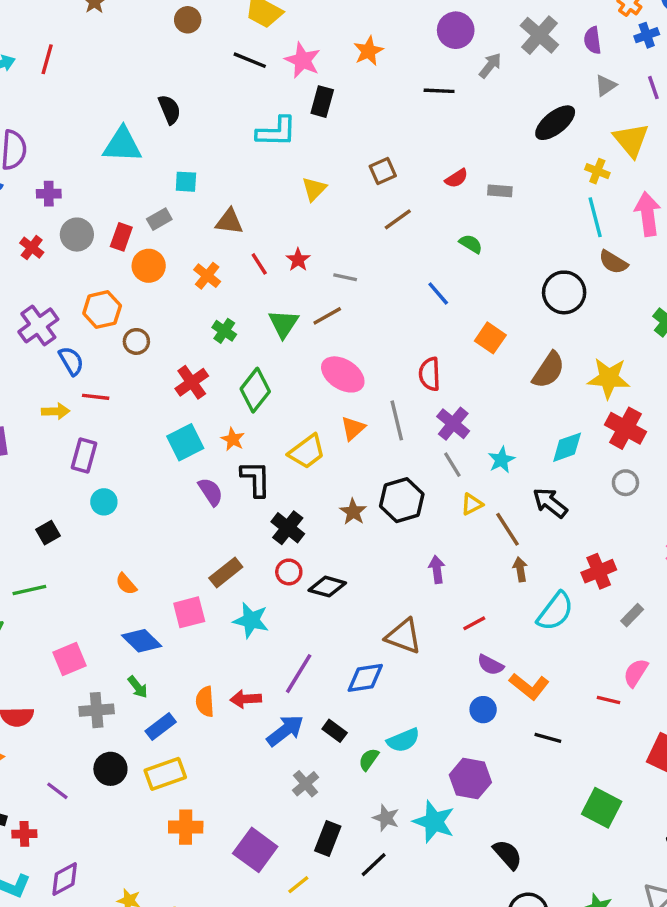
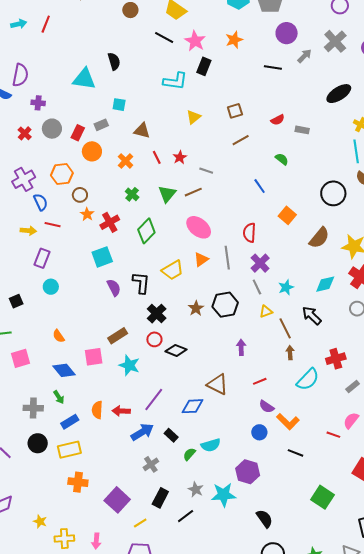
orange star: (233, 439) -> (87, 214), moved
pink square: (70, 659) -> (20, 358), moved
cyan star: (434, 822) -> (224, 495), turned -30

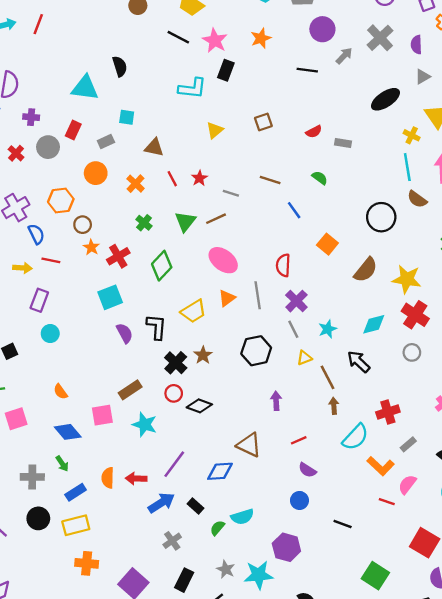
red rectangle: (78, 133) -> (73, 130), moved
brown line: (241, 140) -> (270, 180), moved, turned 48
brown star: (196, 308) -> (203, 355), moved
orange L-shape: (288, 422) -> (381, 466), moved

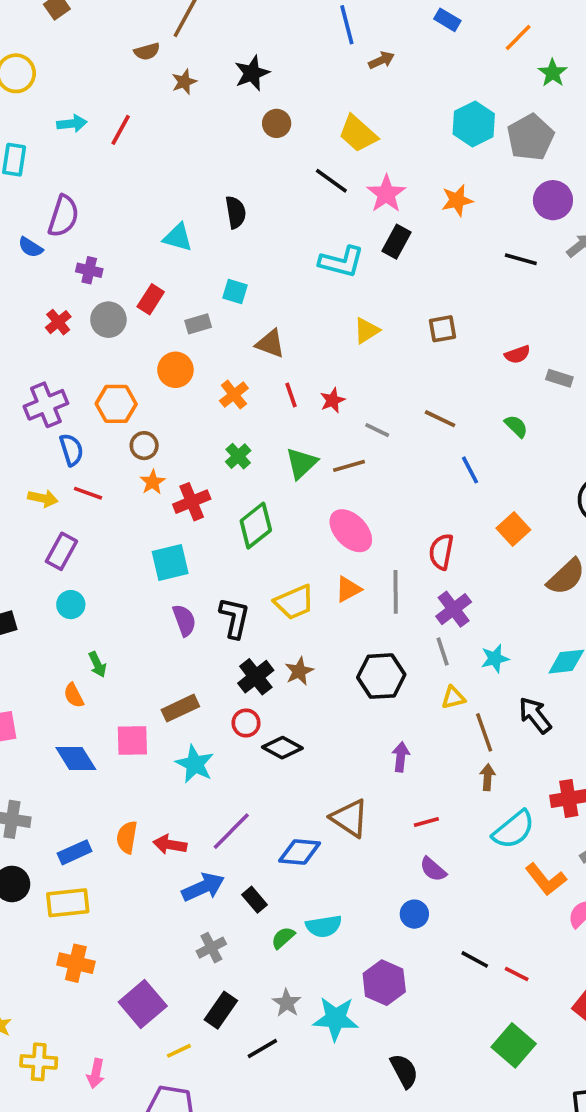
cyan triangle: (85, 88) -> (178, 237), size x0.7
green arrow: (62, 464) -> (97, 664), moved
red line: (387, 502) -> (517, 974), moved

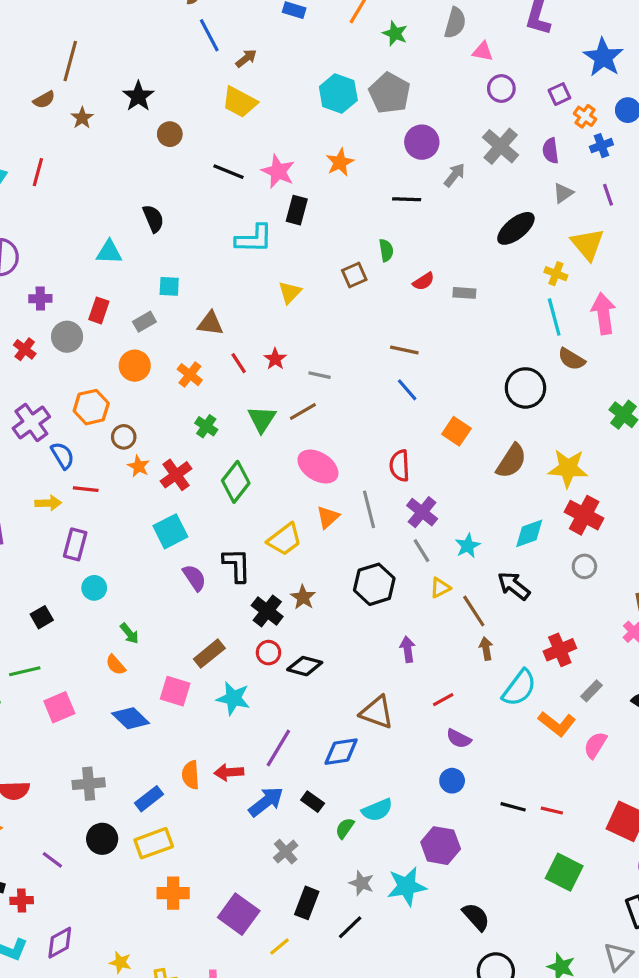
yellow trapezoid: (358, 134) -> (240, 102), moved
brown line: (440, 419) -> (404, 350), moved
green semicircle: (516, 426) -> (386, 250), moved, turned 50
pink square: (132, 740) -> (175, 691), turned 32

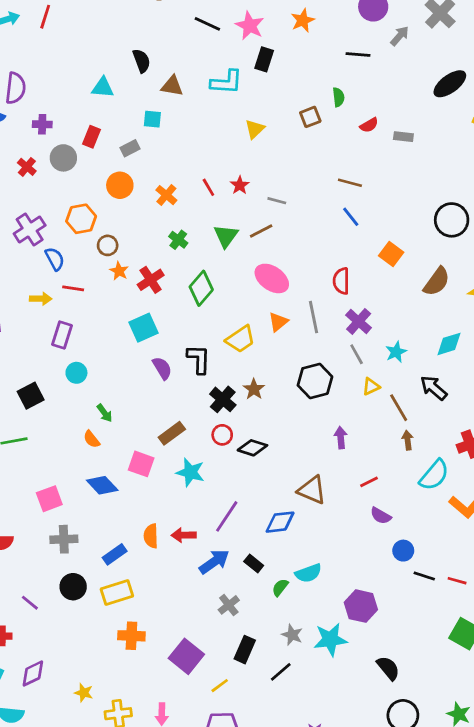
brown triangle: (210, 323) -> (172, 86), moved
black square: (42, 617) -> (31, 396), size x1.4
pink square: (59, 707) -> (49, 499), moved
blue circle: (452, 781) -> (403, 551), moved

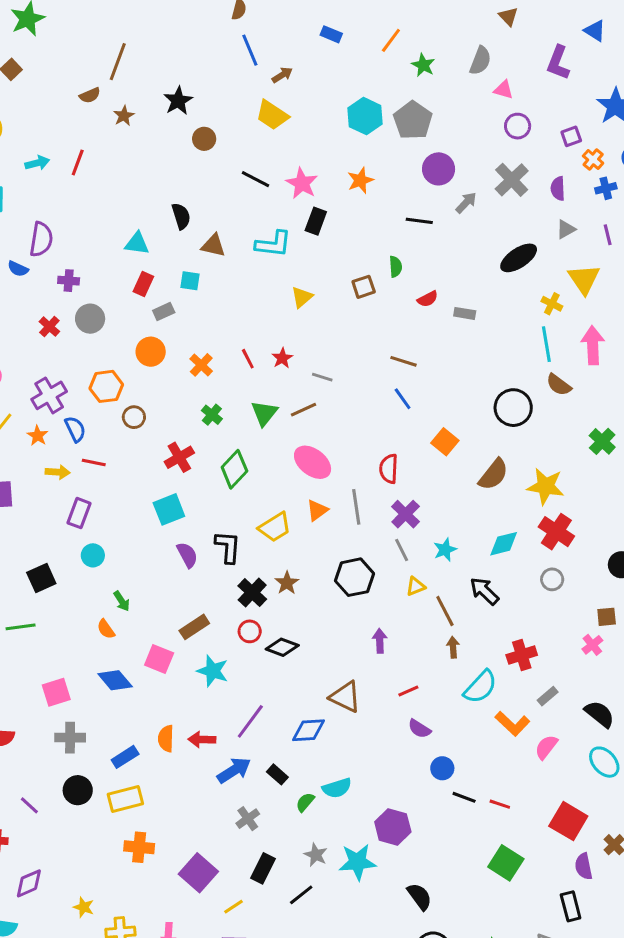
red rectangle: (92, 137) -> (143, 284), moved
orange star: (119, 271) -> (38, 436), moved

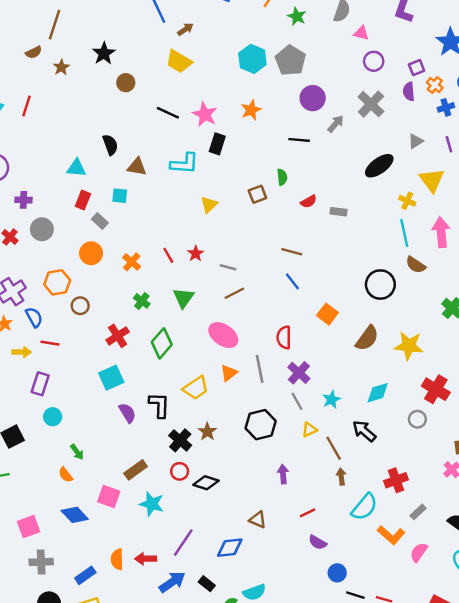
purple semicircle: (558, 189) -> (409, 91), moved
gray rectangle: (164, 312) -> (100, 221), turned 70
brown line: (303, 410) -> (234, 293), moved
red cross: (556, 532) -> (436, 389), moved
brown triangle: (345, 697) -> (258, 520), size x0.7

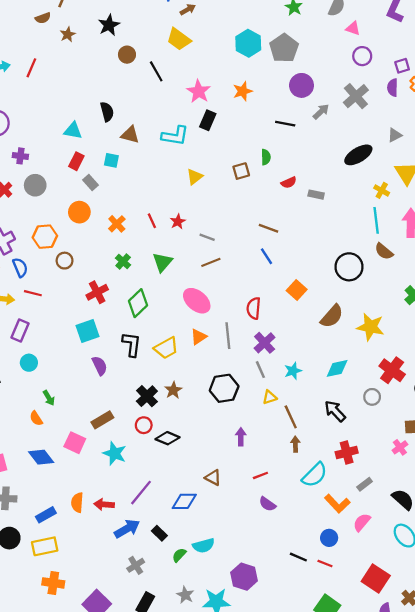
black line: (168, 113) -> (156, 71), moved, turned 30
black L-shape: (159, 405) -> (132, 344), moved
black arrow: (364, 431) -> (335, 411), moved
blue circle: (337, 573) -> (329, 538), moved

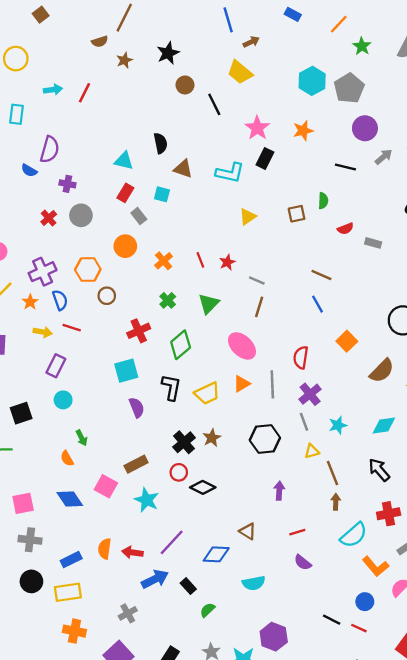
brown line: (211, 262) -> (259, 307), turned -54
cyan semicircle: (204, 546) -> (254, 583), moved
gray cross: (136, 565) -> (128, 613), moved

